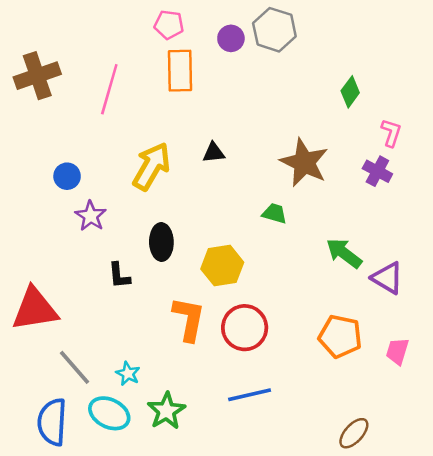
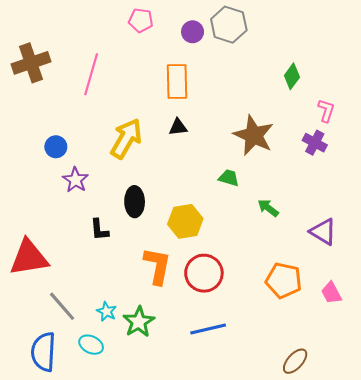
orange rectangle: (180, 71) -> (177, 82), moved
green arrow: (344, 253) -> (268, 208), moved, size x0.7
pink trapezoid: (397, 351) -> (331, 293), turned -45
green star: (166, 411) -> (139, 322), moved
cyan ellipse: (109, 413) -> (91, 345), size x0.7

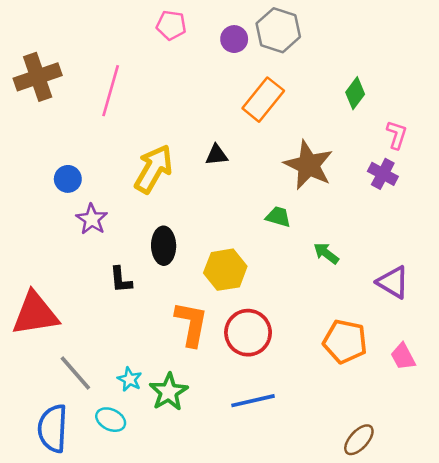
orange rectangle: (177, 82) -> (263, 100), moved, turned 40

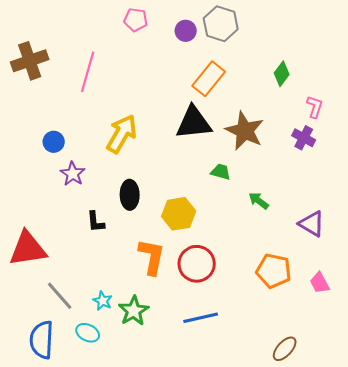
black triangle: (217, 155) -> (194, 123), moved, size x2.0

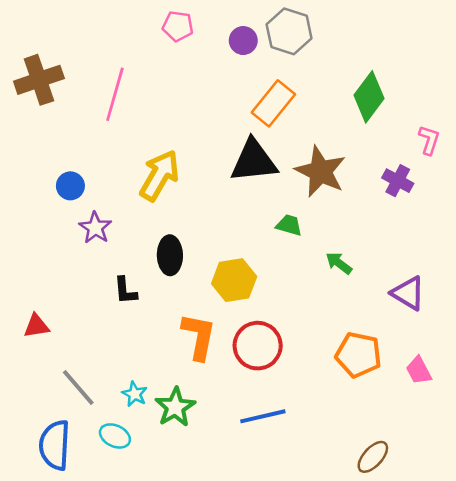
green diamond: (282, 74) -> (369, 97), size x1.5
pink L-shape: (315, 107) -> (429, 140), moved
red triangle: (28, 249) -> (36, 326), size x0.5

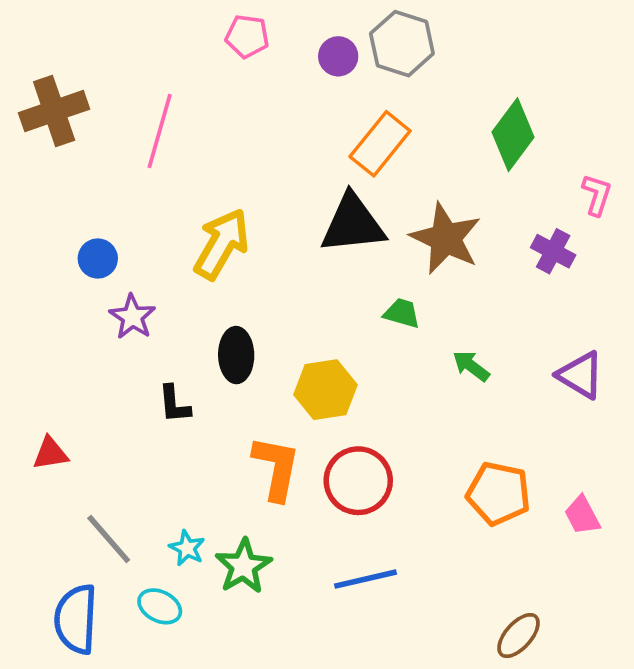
purple triangle: (408, 293) -> (580, 375), moved

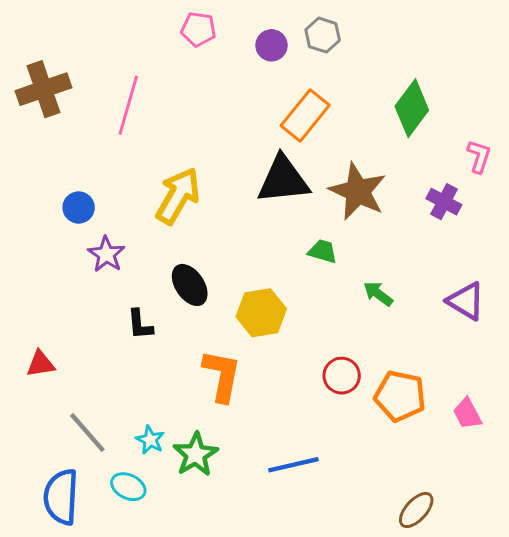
gray hexagon: (402, 44) -> (323, 35), size x0.7
black ellipse: (236, 355) -> (190, 285), turned -33
red circle: (358, 481) -> (342, 376), moved, size x0.7

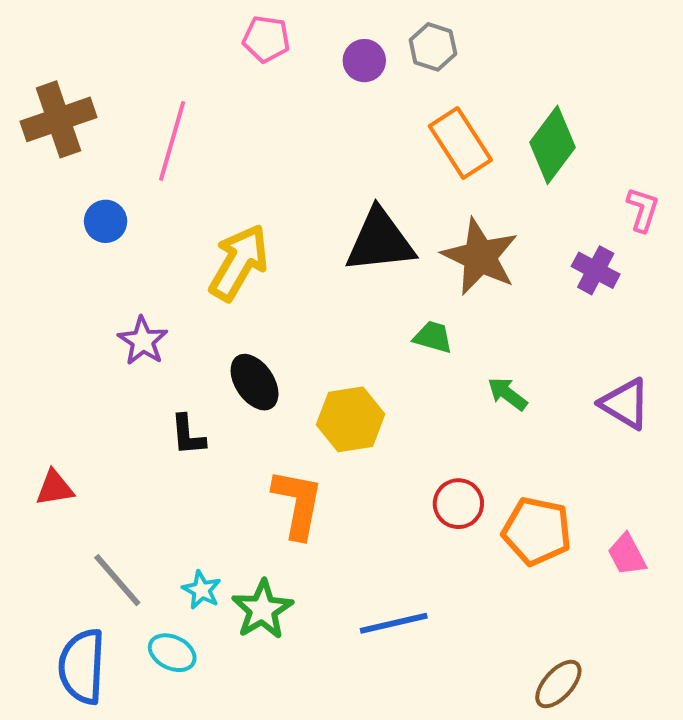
orange rectangle: (305, 115) -> (460, 143), moved, turned -72
blue circle: (79, 208) -> (106, 221), moved

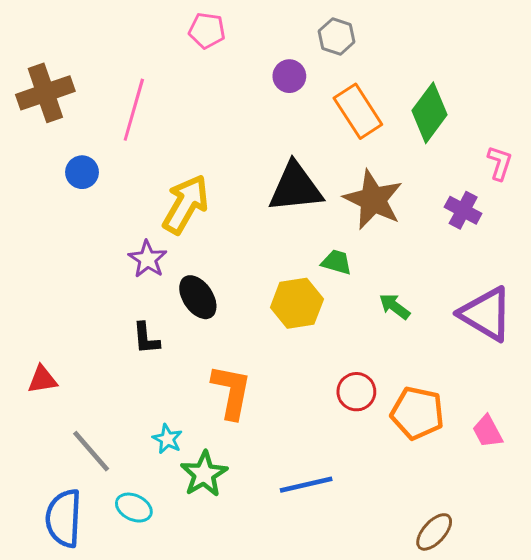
purple circle: (364, 61) -> (289, 76), moved
purple star: (143, 341) -> (148, 259), moved
purple triangle: (625, 404) -> (486, 314), size x1.4
yellow hexagon: (351, 419) -> (297, 303), moved
cyan star: (202, 590) -> (167, 439), moved

